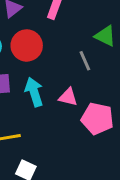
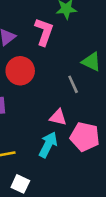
cyan arrow: (34, 92) -> (48, 145), moved, turned 45

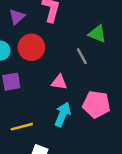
pink triangle: (58, 117) -> (59, 82), moved

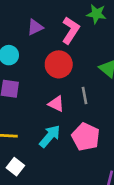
red circle: (31, 47) -> (59, 64), moved
gray line: (82, 56) -> (85, 96), moved

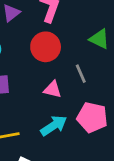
cyan arrow: (50, 136) -> (54, 126), turned 30

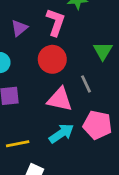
green triangle: (99, 39) -> (103, 51), turned 36
pink triangle: (53, 89) -> (60, 99), size x1.5

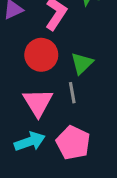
green triangle: (103, 51) -> (82, 63), moved
pink triangle: (60, 99) -> (38, 102), turned 32

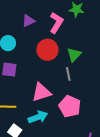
pink triangle: (38, 102) -> (41, 92), moved, turned 45
cyan arrow: (30, 142) -> (38, 117), moved

